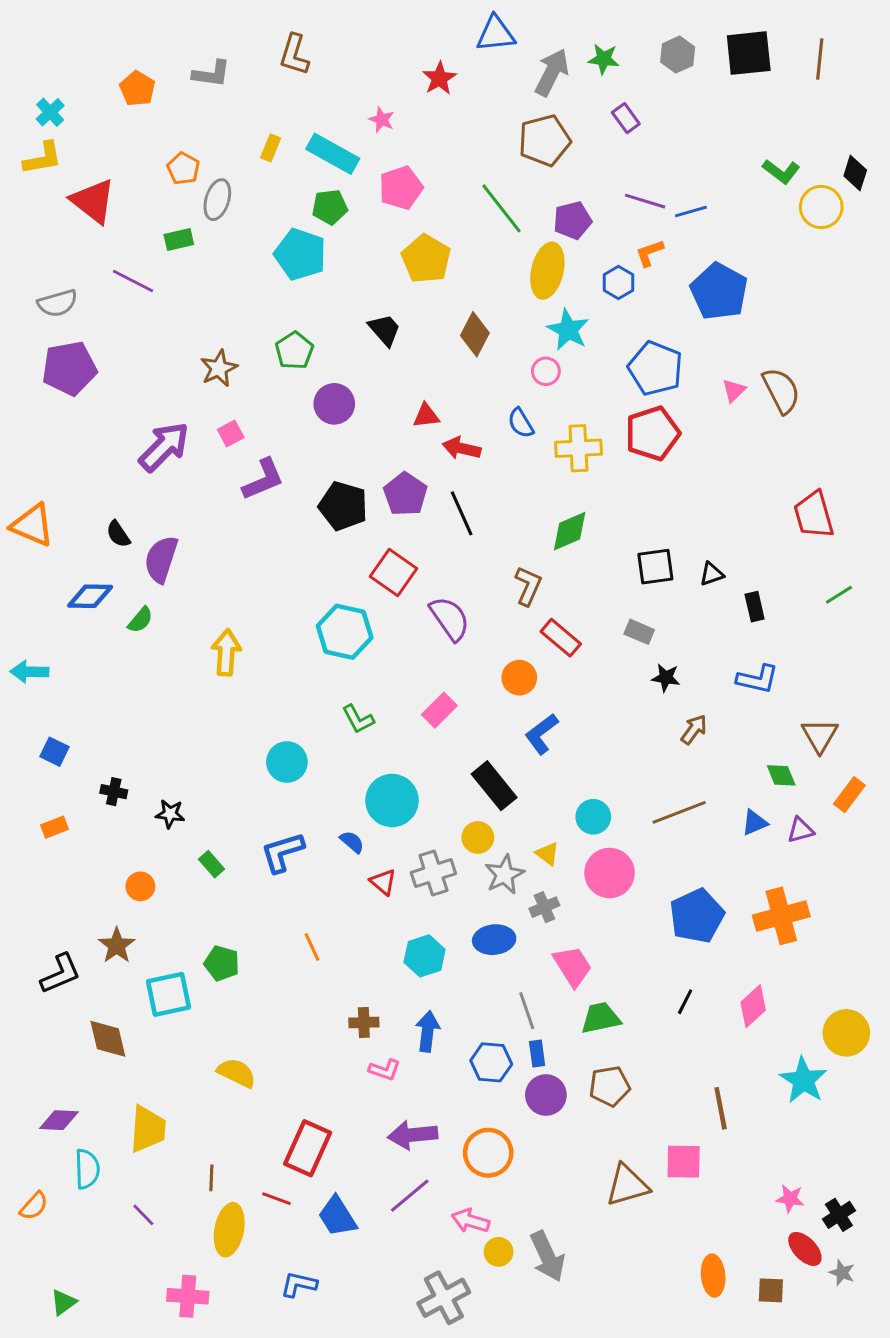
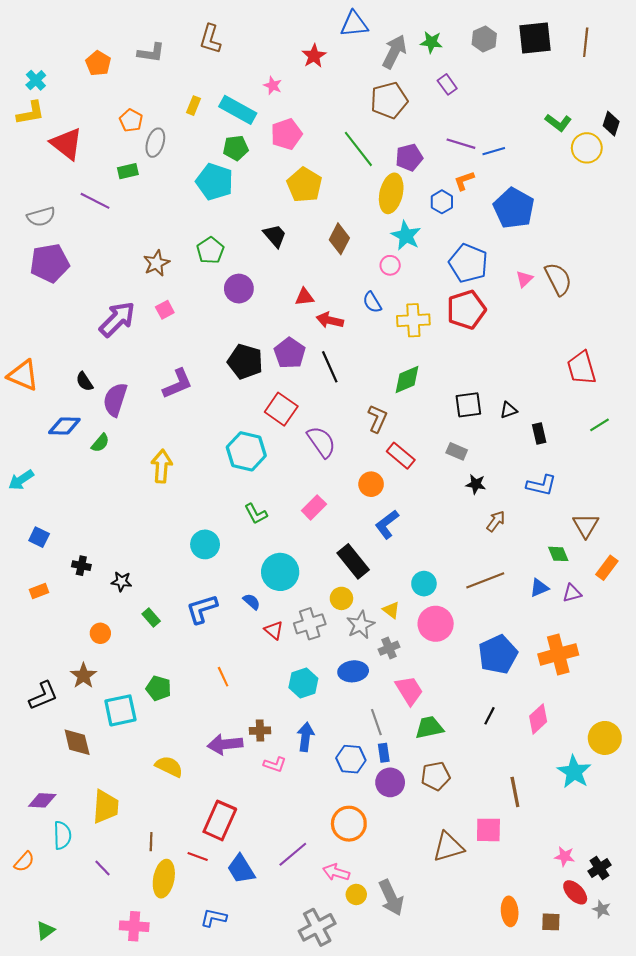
purple L-shape: (263, 479) -> (178, 384), moved
cyan arrow: (29, 672) -> (21, 480), turned -35
purple arrow: (413, 1135) -> (225, 744), moved

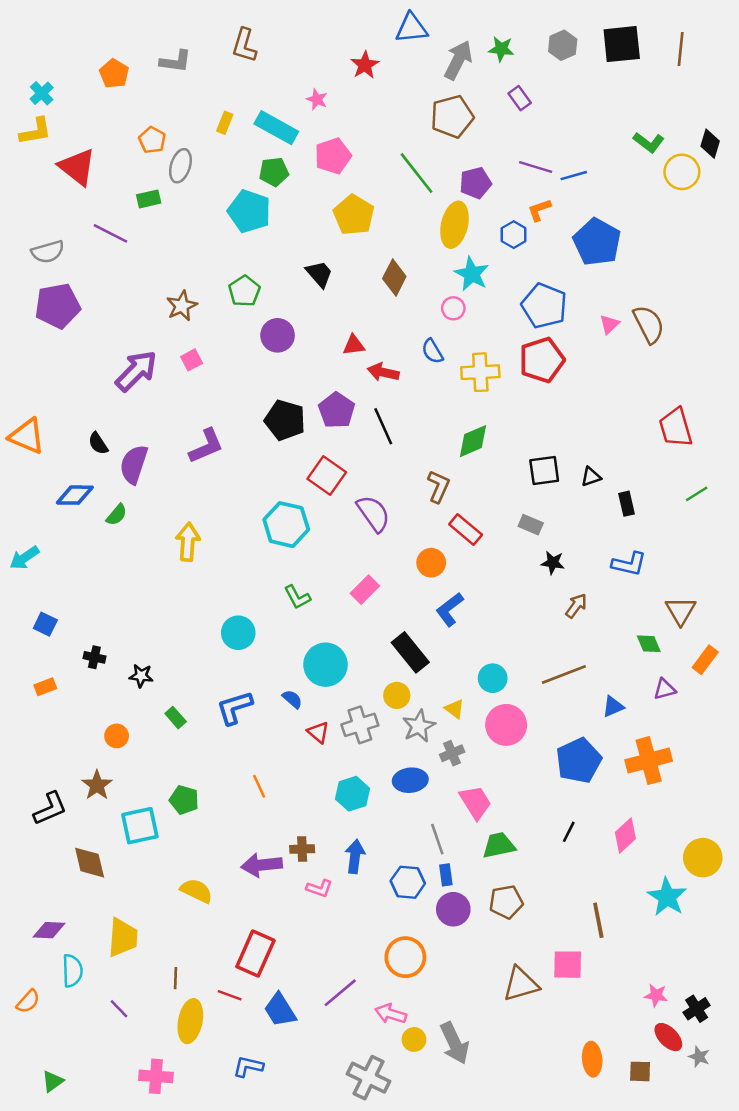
blue triangle: (539, 588) -> (613, 706), moved
gray cross: (317, 927) -> (368, 1078), turned -36

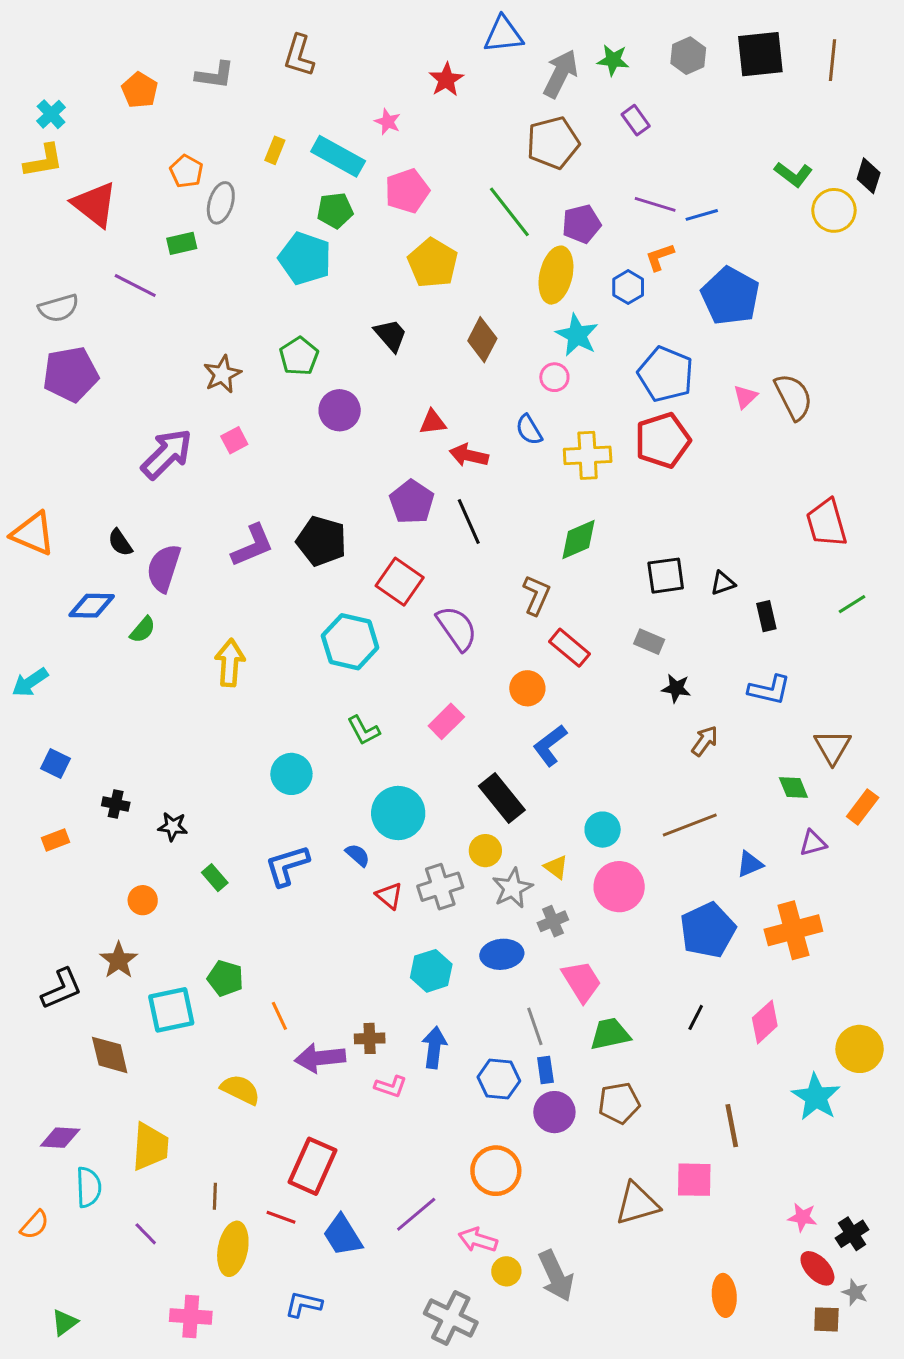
black pentagon: (285, 420) -> (322, 541), moved
orange line: (259, 786) -> (279, 1016), moved
brown square: (640, 1071) -> (826, 1319), moved

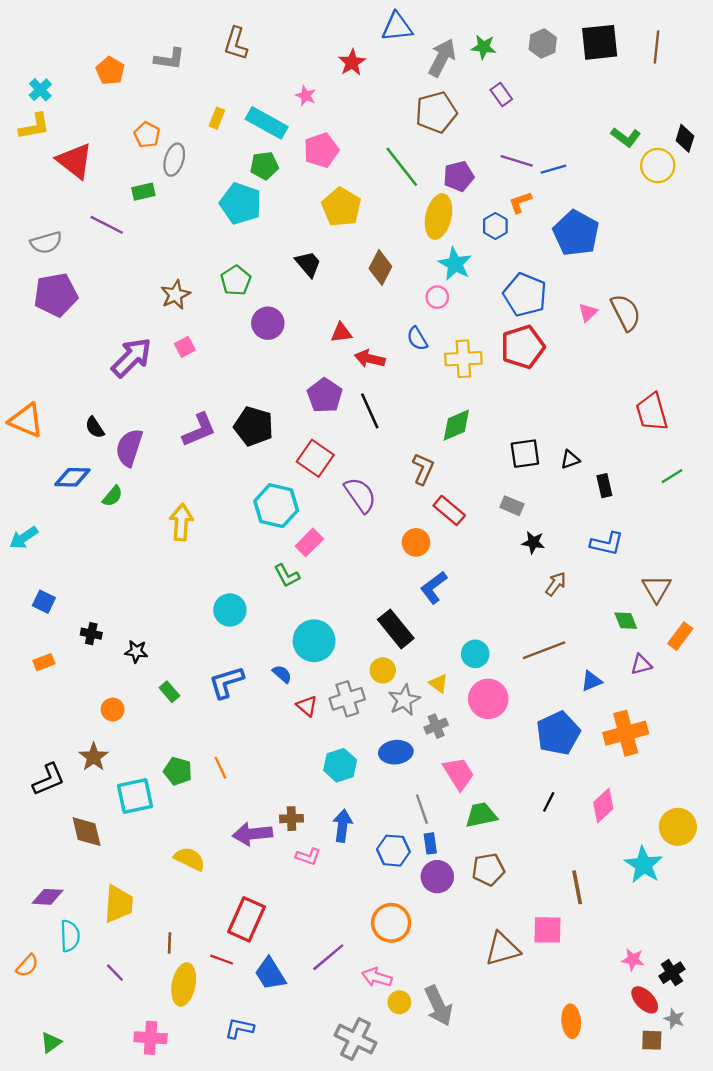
pink rectangle: (446, 721) -> (309, 542), moved
orange line: (279, 1016) -> (220, 768), moved

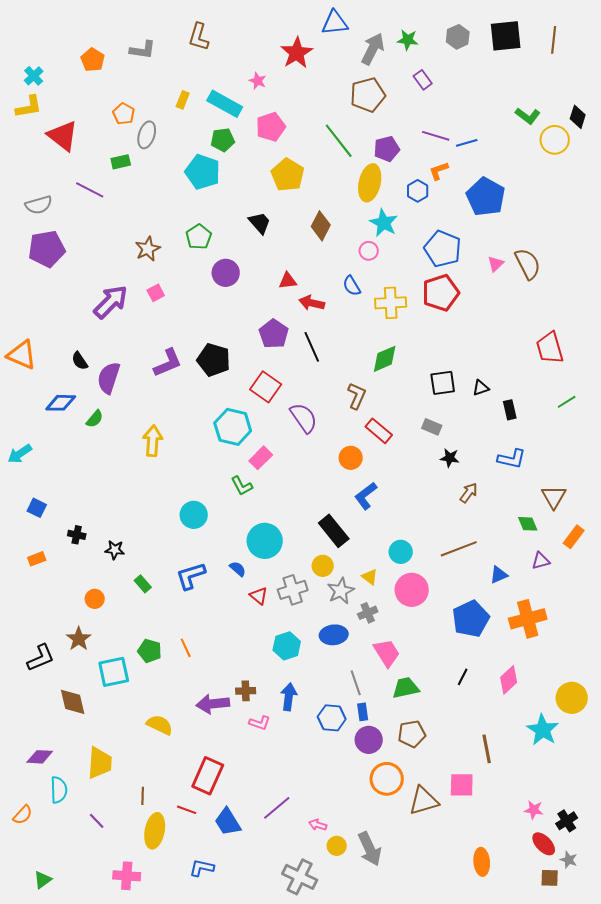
red star: (352, 62) -> (297, 53), size x1.4
orange circle: (391, 923) -> (387, 779), moved
pink arrow: (377, 977) -> (318, 825), size x0.7

